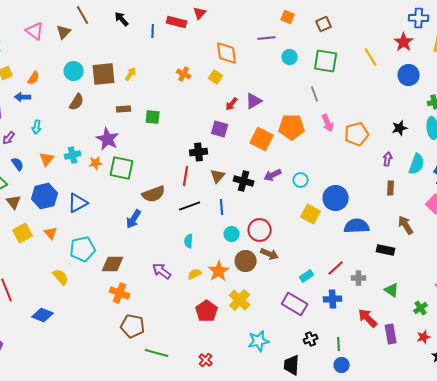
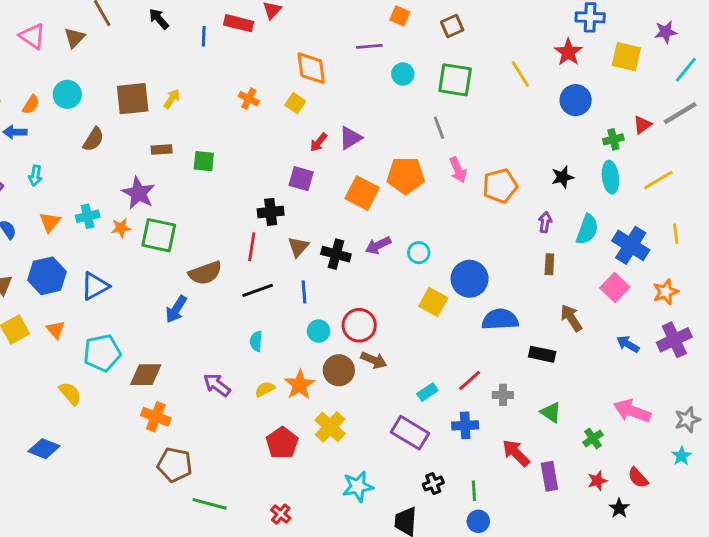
cyan circle: (74, 71) -> (67, 94), moved

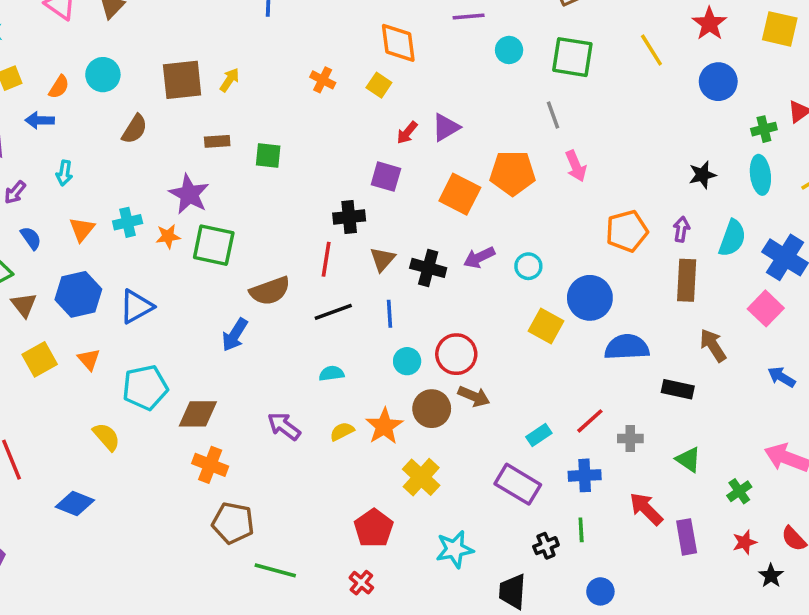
orange pentagon: (500, 186) -> (627, 231), moved
brown rectangle: (549, 264) -> (687, 280), size x1.6
cyan semicircle: (256, 341) -> (331, 373), turned 78
red pentagon: (282, 443) -> (374, 528), moved
green line: (474, 491) -> (581, 530), moved

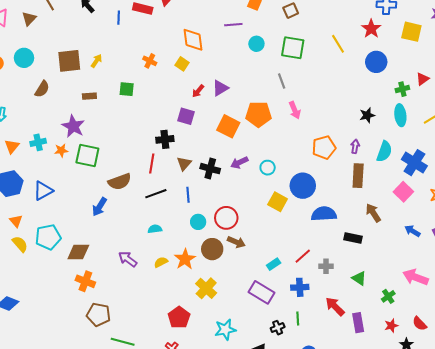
green square: (268, 155) -> (127, 89), moved
yellow semicircle: (106, 437) -> (20, 244), moved

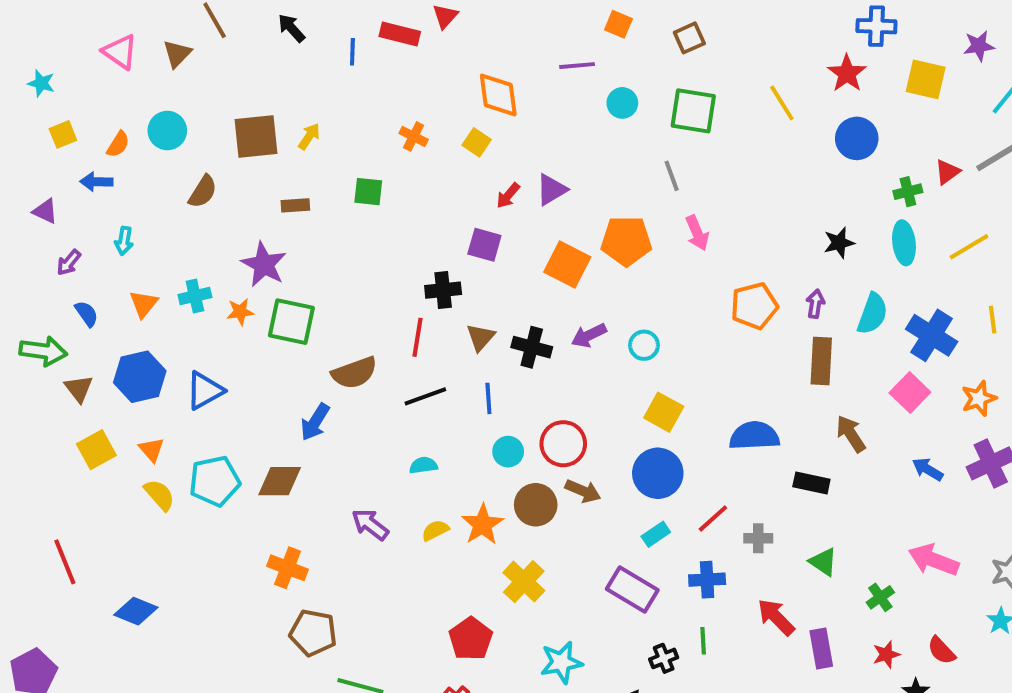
blue circle: (303, 186) -> (658, 473), moved
brown diamond: (78, 252) -> (280, 481), moved

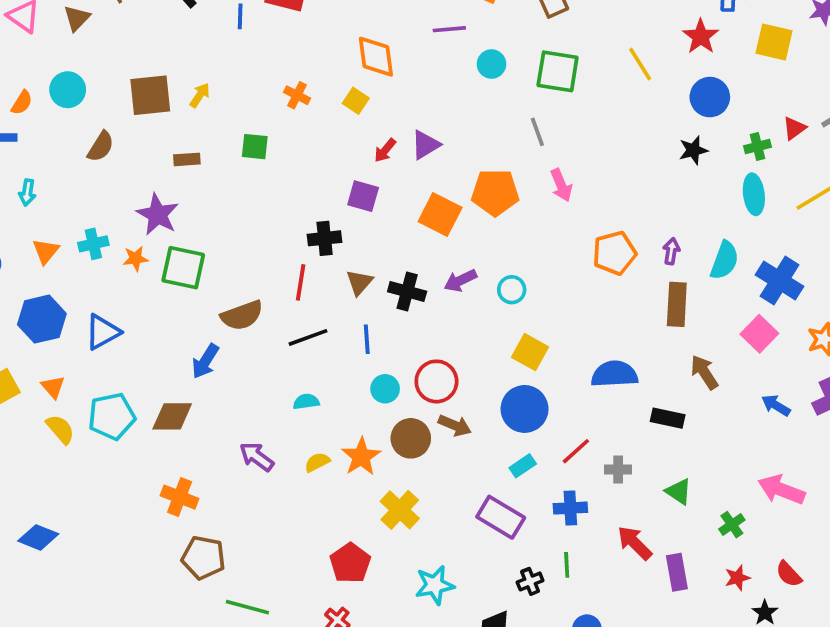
black star: (839, 243) -> (693, 150), moved

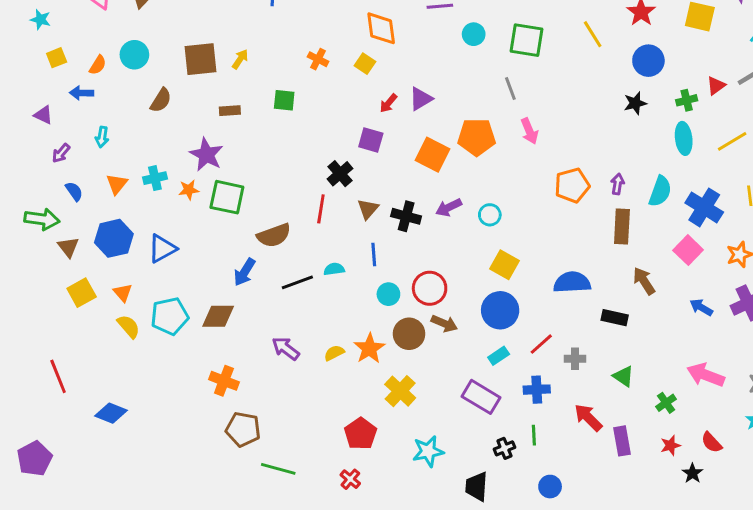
black cross: (325, 238) -> (340, 174), turned -35
black line: (308, 337) -> (297, 282), moved
cyan semicircle: (306, 402) -> (334, 269), moved

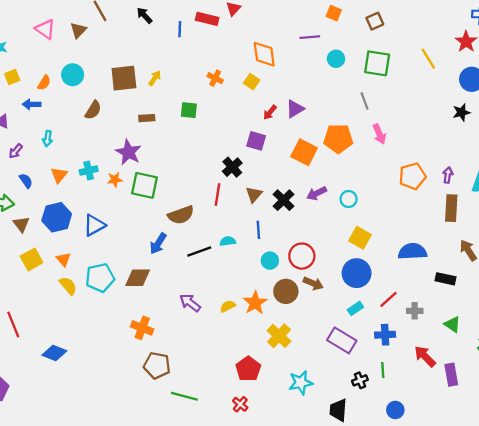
black cross: (406, 216) -> (284, 200), turned 30

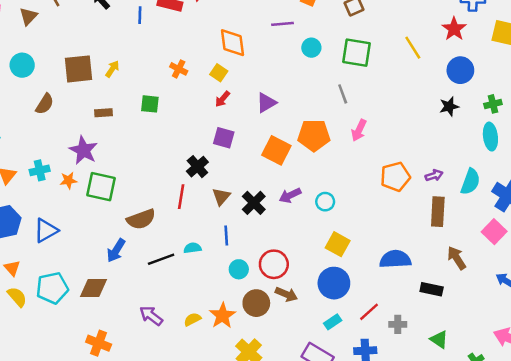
red arrow: (270, 112) -> (222, 99), moved
pink arrow: (379, 134) -> (359, 130), turned 48
purple arrow: (448, 175) -> (434, 175), turned 63

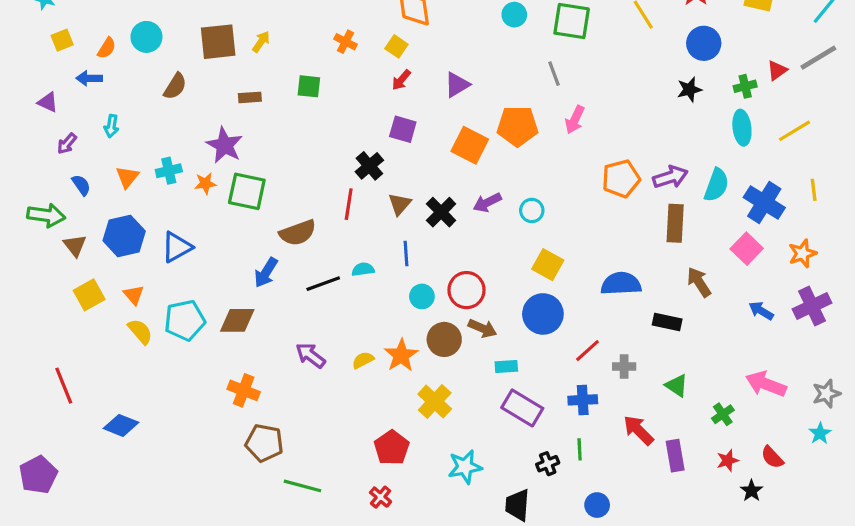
purple arrow: (434, 175) -> (670, 177), size x1.5
cyan rectangle: (333, 322) -> (506, 367), moved, turned 30

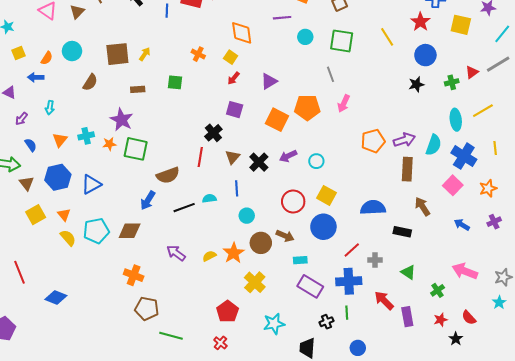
cyan ellipse: (742, 128) -> (456, 120), moved
red circle: (467, 290) -> (293, 201), moved
purple cross: (812, 306) -> (494, 222), size x0.6
blue cross: (583, 400) -> (349, 281), size x1.4

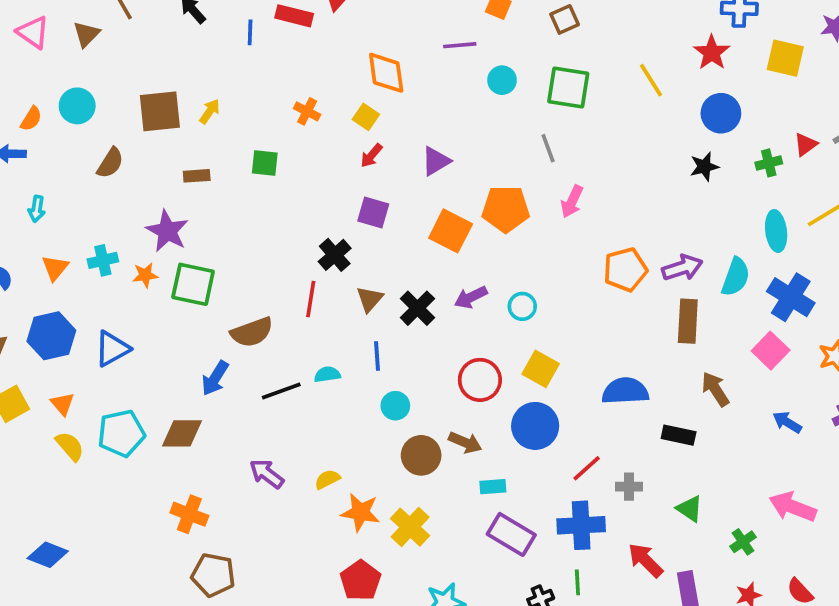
orange star: (234, 253) -> (360, 512), moved, turned -30

